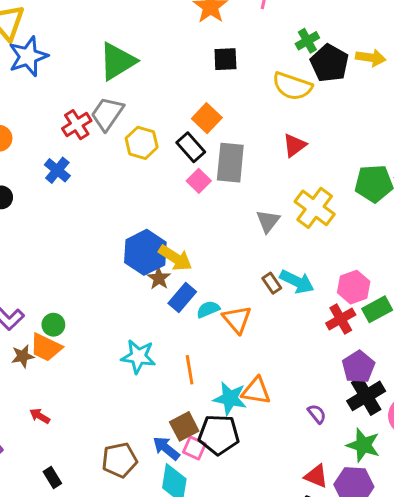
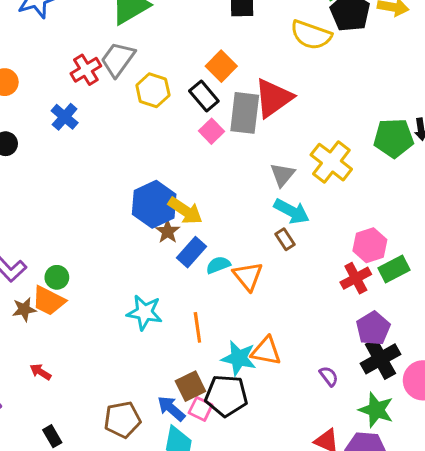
red triangle: (294, 145) -> (273, 98), moved, size x1.6
cyan arrow: (297, 282) -> (292, 211), moved

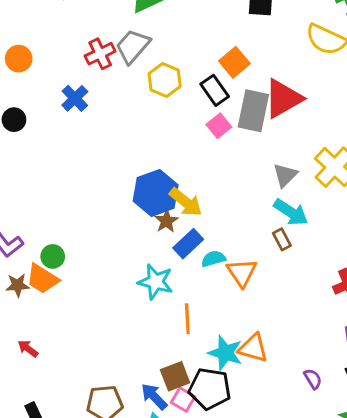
cyan star: (144, 312) -> (156, 282), moved

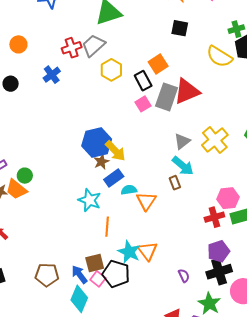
orange triangle: (253, 348) -> (148, 251), turned 30

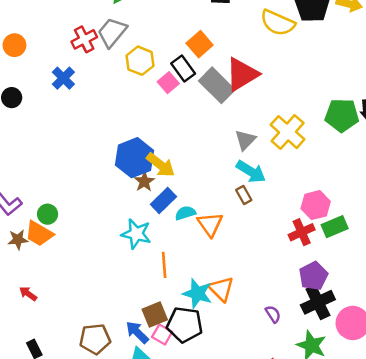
gray rectangle: (167, 97) -> (217, 85), turned -56
pink square: (143, 104) -> (168, 83), moved

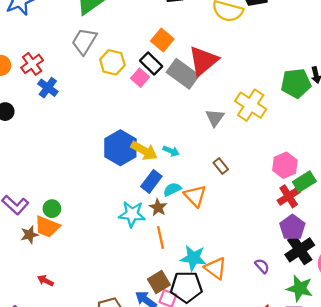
red cross: (84, 39) -> (32, 64), moved
cyan arrow: (251, 172) -> (171, 151), moved, size x0.6
brown star: (144, 182) -> (158, 207), moved
red cross: (302, 232) -> (289, 196), moved
orange triangle: (221, 289) -> (216, 268), moved

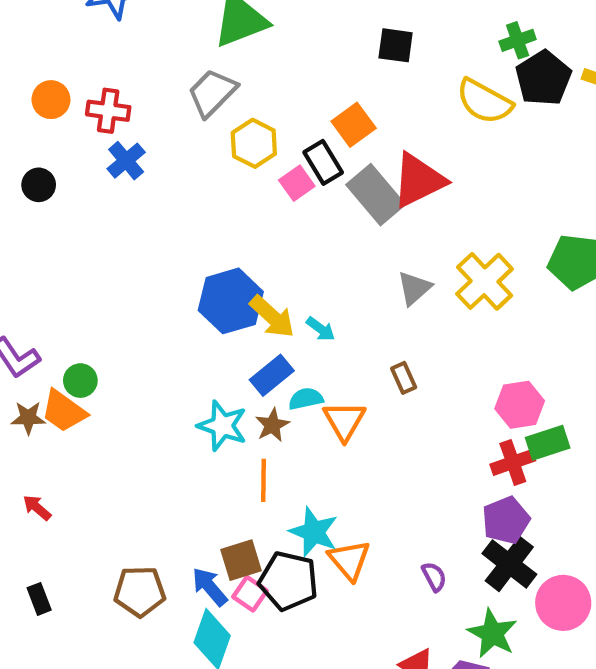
red cross: (32, 64) -> (108, 111), turned 30
black cross: (300, 250) -> (509, 564), turned -32

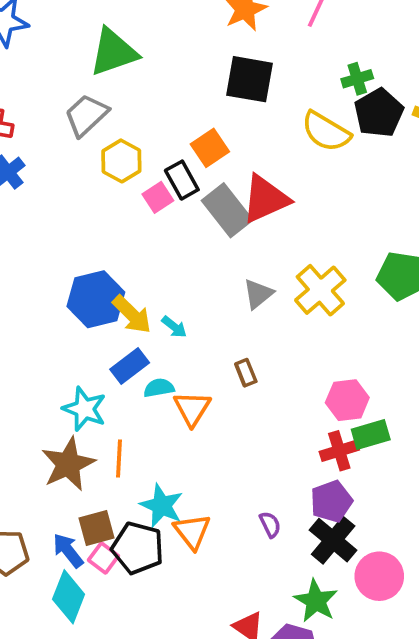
black square: (396, 45) -> (250, 79), size x1.5
brown star: (272, 425) -> (68, 464), moved, size x1.8
purple semicircle: (434, 577) -> (270, 524), moved

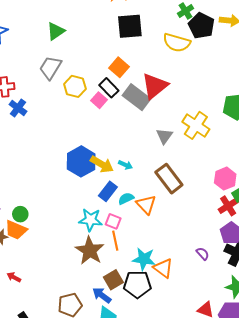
green triangle: (113, 52) -> (56, 31), size x0.7
brown rectangle: (246, 373) -> (169, 179), size x2.0
pink square: (103, 558) -> (113, 221), moved

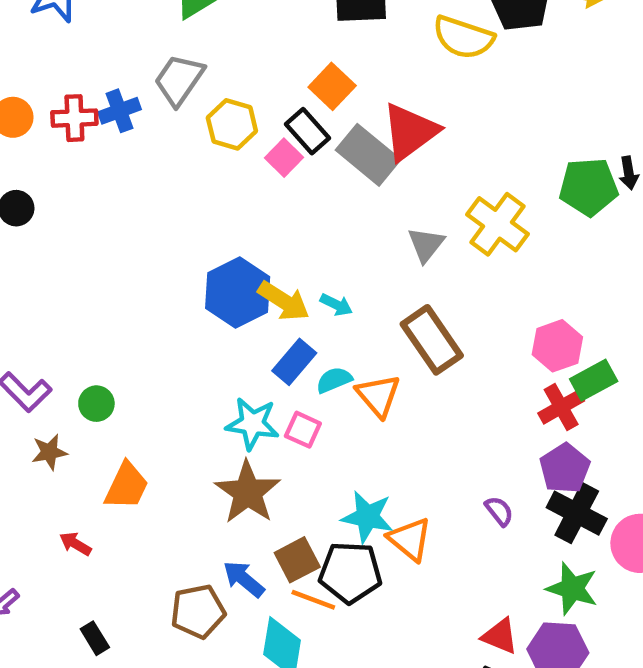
blue cross: (18, 108) -> (119, 111), moved, turned 30
orange trapezoid: (16, 230) -> (127, 486), moved, turned -90
orange line: (115, 241) -> (313, 600), moved, turned -60
blue arrow: (102, 295) -> (244, 579), moved

